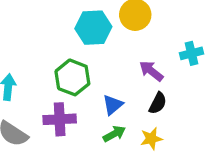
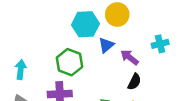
blue triangle: (113, 105) -> (106, 45), moved

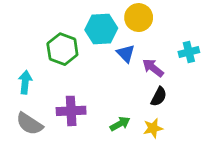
blue triangle: (106, 45) -> (126, 53), turned -35
green hexagon: (70, 62) -> (62, 49), moved

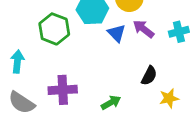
purple arrow: (153, 68) -> (143, 29), moved
yellow star: (153, 128) -> (169, 98), moved

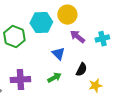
blue triangle: (117, 33) -> (58, 54), moved
green arrow: (111, 103) -> (54, 78), moved

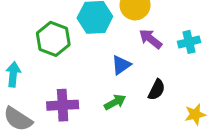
blue triangle: (58, 54) -> (121, 65), turned 40
yellow star: (95, 86) -> (195, 114), moved

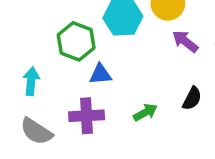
blue triangle: (121, 65) -> (100, 74), moved, turned 30

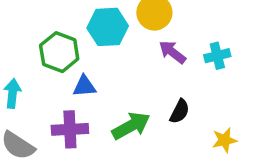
green arrow: (145, 112) -> (131, 126), size x1.5

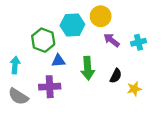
green arrow: (131, 126) -> (88, 68), moved, turned 115
yellow star: (224, 140) -> (134, 89), moved

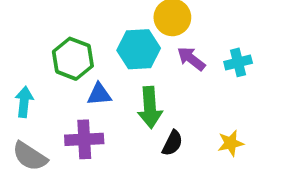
cyan hexagon: (72, 25) -> (139, 49), moved
black semicircle: (116, 76) -> (172, 143), moved

